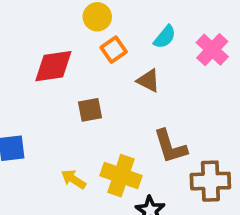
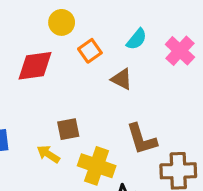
yellow circle: (97, 17) -> (62, 22), moved
brown square: (90, 110) -> (68, 129), moved
yellow arrow: (74, 179) -> (48, 154), moved

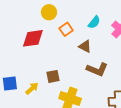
brown L-shape: (142, 139) -> (97, 69), moved, turned -50
yellow arrow: (48, 154) -> (32, 88), moved, turned 104

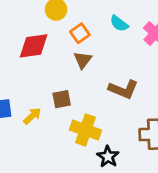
cyan semicircle: (94, 22) -> (119, 23), turned 88
brown triangle: (85, 46) -> (83, 60), moved, turned 40

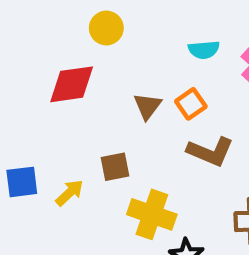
cyan semicircle: (119, 23) -> (204, 50), turned -42
orange square: (80, 33) -> (191, 104), moved

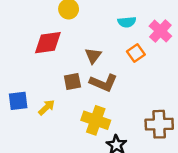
orange square: (191, 104) -> (136, 53), moved
brown L-shape: (210, 152) -> (104, 83), moved
brown square: (115, 167) -> (72, 81), moved

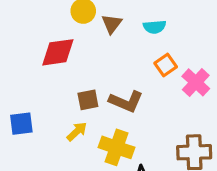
pink cross: (160, 31) -> (196, 82), moved
brown triangle: (93, 56) -> (112, 24), moved
yellow arrow: (47, 107) -> (77, 132), moved

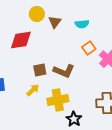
yellow cross: (117, 147) -> (58, 100), turned -30

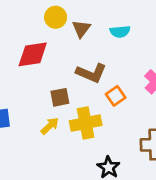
orange square: (89, 48) -> (116, 96), moved
brown L-shape: (64, 71) -> (91, 73), moved
yellow cross: (58, 100) -> (86, 123), moved

